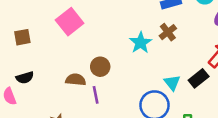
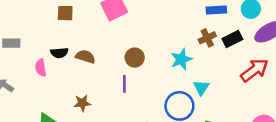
cyan star: (141, 43) -> (181, 59), moved
black rectangle: (199, 78) -> (232, 39), moved
brown semicircle: (76, 80) -> (85, 57), moved

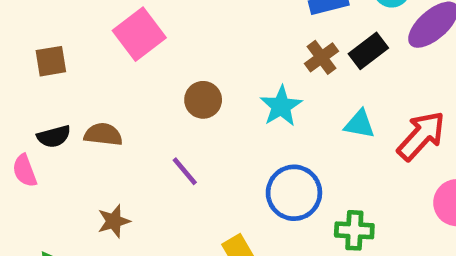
brown circle: (135, 58) -> (203, 100), moved
red arrow: (254, 70) -> (421, 136), moved
purple line: (124, 84) -> (185, 171), turned -30
cyan triangle: (201, 88) -> (360, 124), moved, turned -42

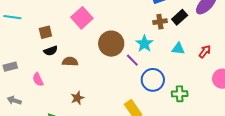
brown cross: (322, 57) -> (160, 22), turned 32
brown circle: (203, 100) -> (111, 44), size x1.6
black semicircle: (54, 136) -> (51, 51), moved
red arrow: (421, 136) -> (205, 52), size x0.6
purple line: (185, 171) -> (132, 60), moved

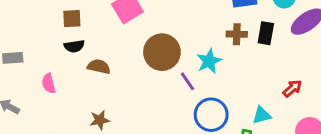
black rectangle: (180, 17) -> (266, 33), turned -49
cyan triangle: (178, 49) -> (262, 115), moved, turned -32

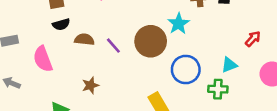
brown circle: (162, 52) -> (151, 41), moved
purple line: (187, 81) -> (113, 46), moved
pink semicircle: (49, 83) -> (43, 59), size x1.5

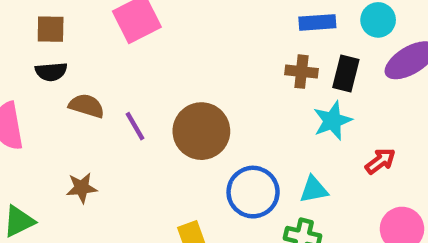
cyan star: (178, 24) -> (332, 121), moved
cyan triangle: (229, 65) -> (314, 190), moved

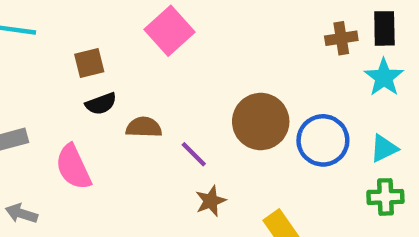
purple line: (135, 126) -> (194, 154), moved
brown star: (82, 188) -> (211, 201), moved
blue circle: (253, 192) -> (323, 140), moved

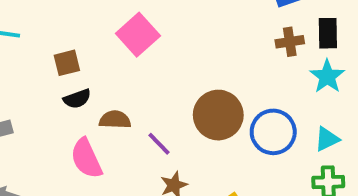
pink semicircle: (73, 167) -> (86, 158), moved

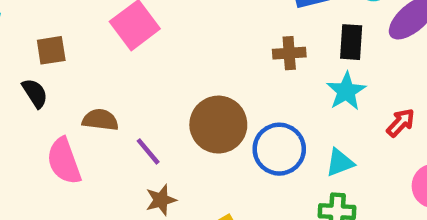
brown cross: (290, 42) -> (289, 53), moved
black semicircle: (77, 99) -> (35, 93), moved, turned -108

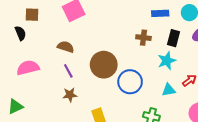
brown semicircle: (100, 120) -> (66, 47), moved
pink semicircle: (64, 161) -> (28, 68), turned 85
cyan triangle: (340, 163) -> (169, 90), moved

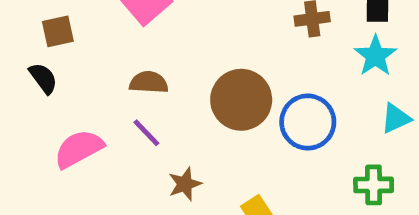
purple line: (68, 71) -> (146, 133), moved

